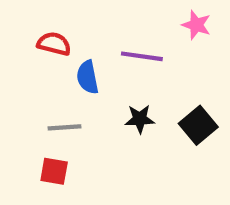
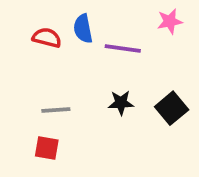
pink star: (196, 25) -> (170, 21), turned -30
blue semicircle: (88, 77) -> (83, 29), moved

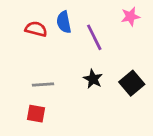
purple line: (123, 49) -> (94, 37), turned 56
black star: (121, 103) -> (93, 79), turned 30

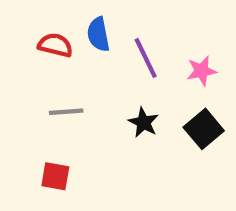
pink star: (130, 17) -> (202, 71), moved
gray line: (43, 84) -> (66, 112), moved

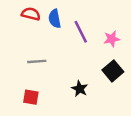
red semicircle: (55, 45) -> (31, 14), moved
black star: (143, 122) -> (80, 89), moved

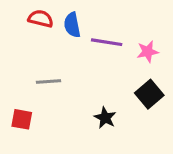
purple line: (81, 32) -> (107, 42), turned -55
red square: (31, 97) -> (22, 119), moved

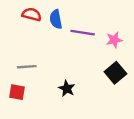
gray line: (49, 82) -> (27, 67), moved
black star: (105, 118) -> (67, 89), moved

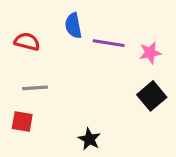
red semicircle: (32, 14) -> (27, 42), moved
black star: (67, 89) -> (89, 139), moved

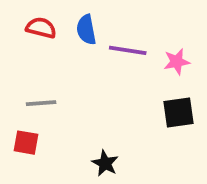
red semicircle: (27, 42) -> (41, 28), moved
black square: (152, 96) -> (179, 112), turned 32

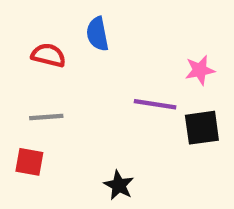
red semicircle: (41, 28) -> (48, 55), moved
purple line: (128, 50) -> (155, 104), moved

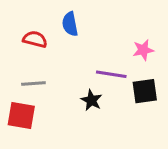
red square: (29, 162) -> (21, 116), size x1.4
black star: (119, 185) -> (91, 100), moved

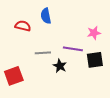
gray line: (33, 83) -> (43, 53), moved
red square: (21, 116) -> (14, 76), turned -30

